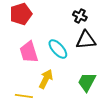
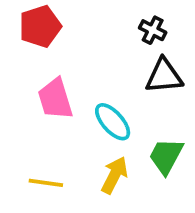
cyan ellipse: (58, 49) -> (113, 122), moved
yellow arrow: (46, 79) -> (114, 175), moved

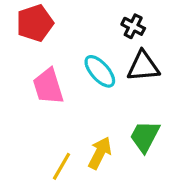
cyan ellipse: (113, 122) -> (100, 71), moved
yellow line: (46, 183) -> (61, 166), moved, turned -68

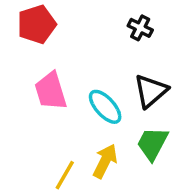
black triangle: (143, 66) -> (151, 91), moved, turned -36
cyan ellipse: (100, 71) -> (105, 107), moved

